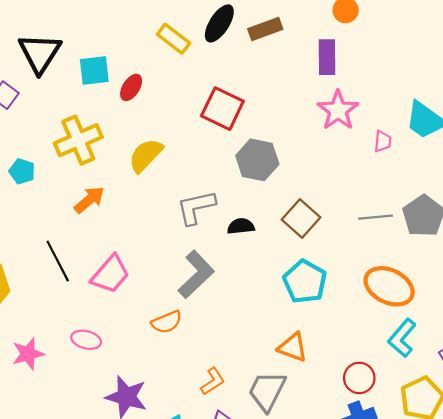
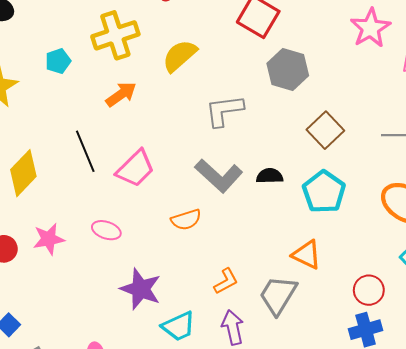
cyan pentagon: (22, 171) -> (58, 61), turned 30
black semicircle: (241, 226) -> (270, 176), moved
gray L-shape: (196, 274) -> (219, 176), turned 81

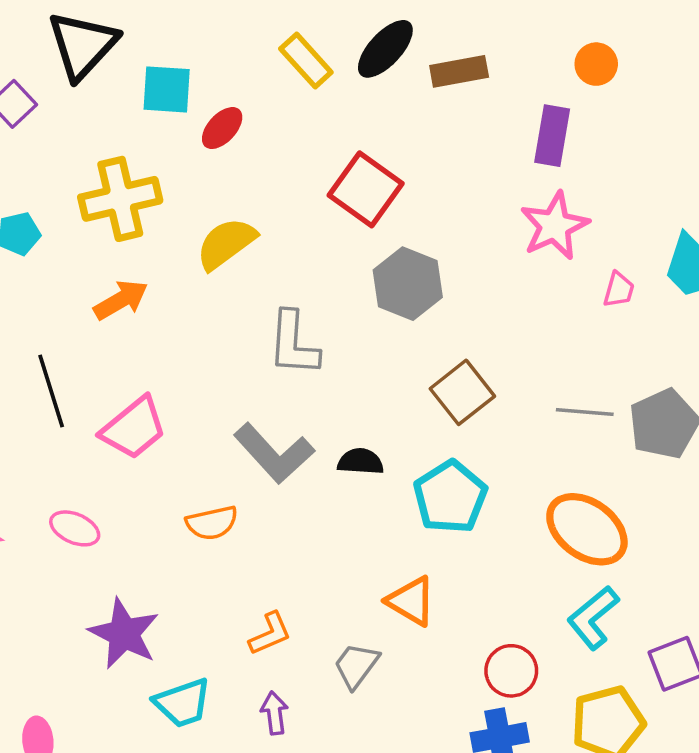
gray L-shape: (224, 111) -> (293, 344), turned -84
gray trapezoid: (278, 295) -> (356, 665), size x0.7
purple arrow: (233, 327) -> (274, 713), size x0.7

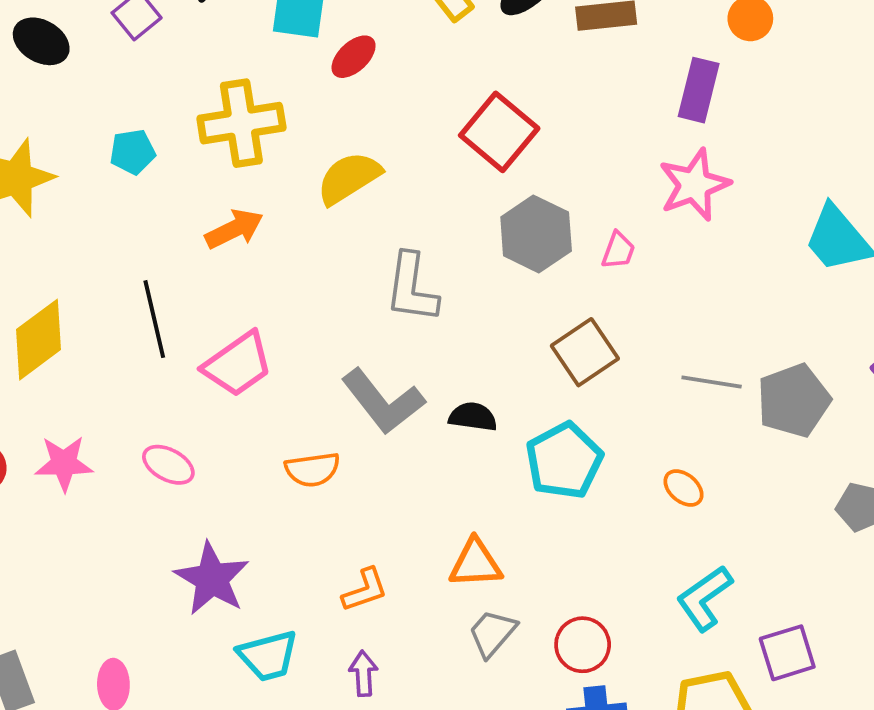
pink trapezoid: (619, 290) -> (618, 250), moved
orange ellipse: (587, 529) -> (683, 488), moved, size x0.5
orange triangle: (411, 601) -> (476, 563), moved, turned -38
gray trapezoid: (356, 665) -> (492, 633), moved
red circle: (511, 671) -> (583, 645), moved

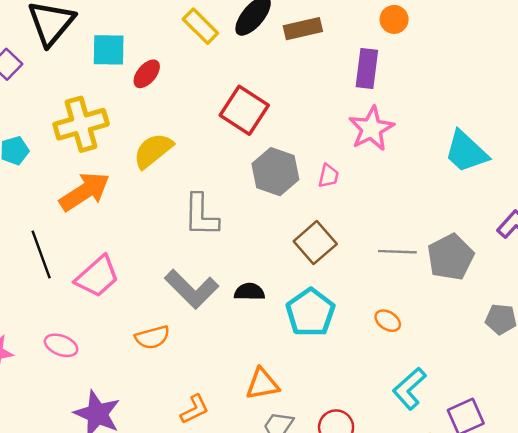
orange arrow: (234, 229) -> (85, 192), size x1.4

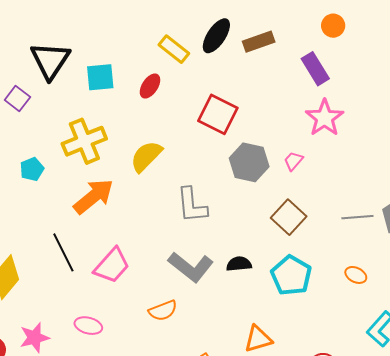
purple rectangle: (367, 69) -> (315, 69), turned -32
red ellipse: (147, 74) -> (150, 86), moved
pink trapezoid: (328, 176) -> (293, 161), turned -145

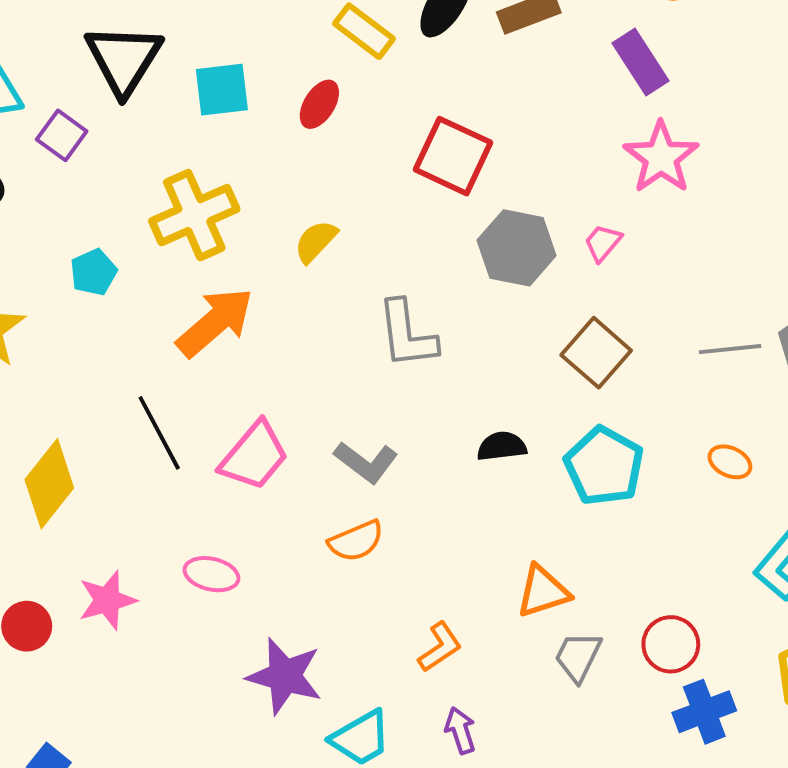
yellow semicircle: (146, 156) -> (316, 241), size x0.7
gray L-shape: (191, 267) -> (366, 462), moved, size x0.7

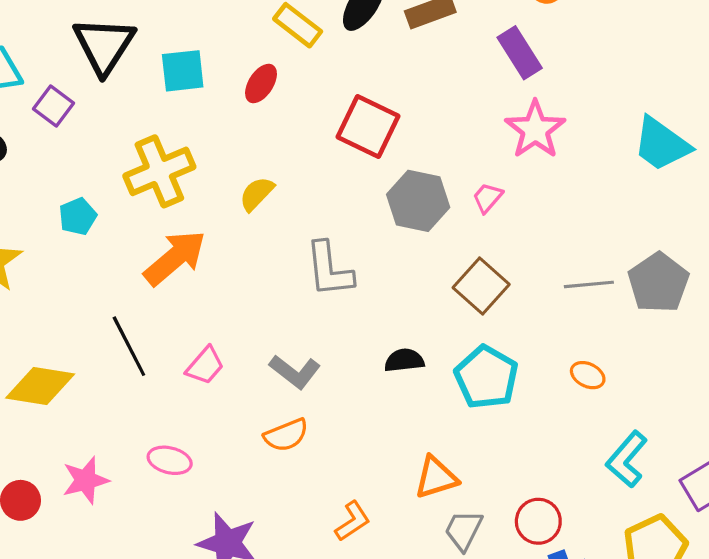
pink trapezoid: (254, 456) -> (205, 366), size x0.7
yellow diamond: (49, 484) -> (40, 386), turned 60

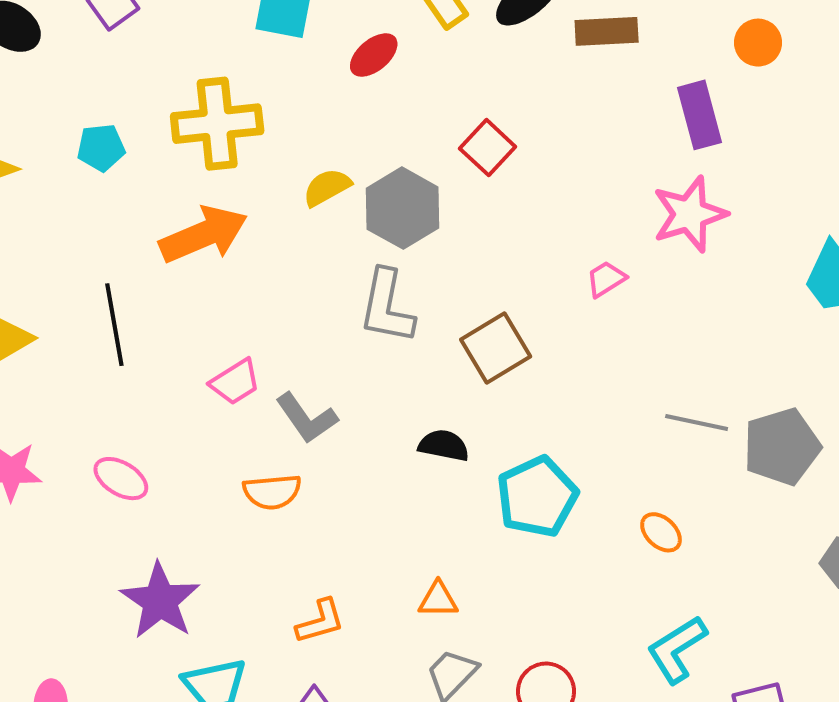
red square: (368, 126) -> (488, 148), size x0.7
gray hexagon: (418, 201) -> (403, 208), moved
brown square: (481, 286) -> (496, 348), moved
pink trapezoid: (205, 366) -> (235, 382), moved
orange triangle: (436, 477) -> (438, 600), size x0.7

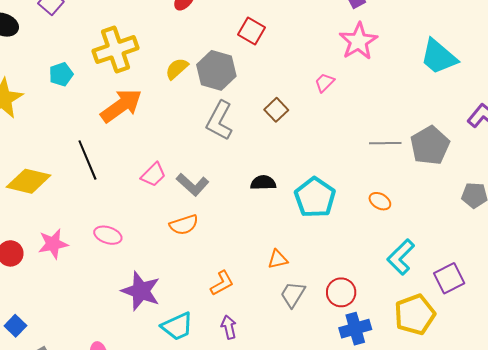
gray L-shape: (387, 307) -> (220, 121), turned 30
brown square: (496, 348) -> (276, 110), moved, size x0.7

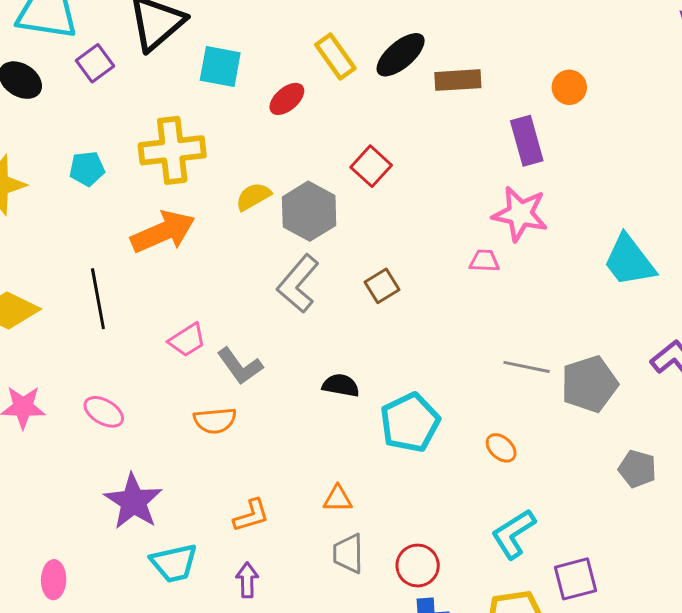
pink star: (358, 41) -> (520, 214), turned 30
pink trapezoid: (324, 83) -> (484, 261), moved, turned 35
gray trapezoid: (293, 294) -> (348, 553), turned -44

